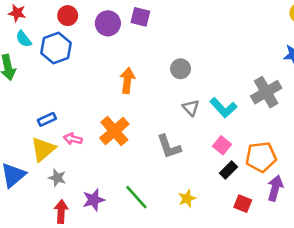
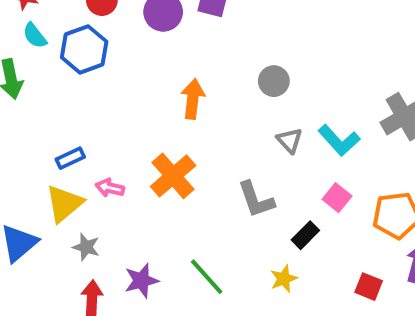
black rectangle: (229, 170) -> (305, 235), moved

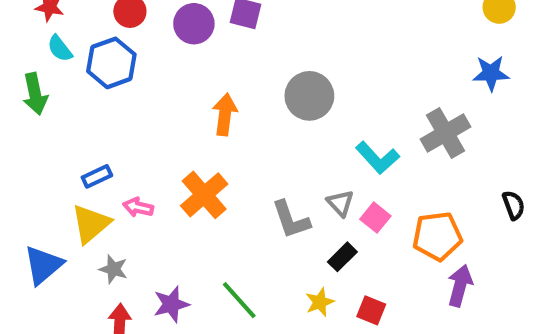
gray circle: (274, 81) -> (309, 96), size x1.5
gray triangle: (290, 140) -> (340, 203), moved
red square: (369, 287) -> (371, 310), moved

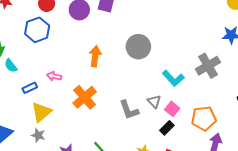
cyan semicircle: (60, 48) -> (11, 66), moved
pink arrow: (138, 207) -> (54, 76), moved
yellow triangle: (91, 224) -> (41, 112), moved
black rectangle: (342, 257) -> (167, 128), moved

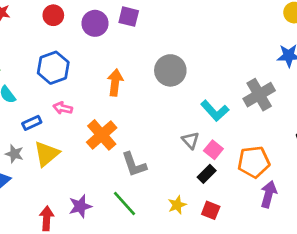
blue hexagon: (37, 30) -> (53, 68), moved
gray L-shape: (129, 110) -> (134, 165), moved
gray star: (38, 135) -> (14, 154), moved

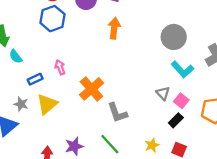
blue hexagon: (53, 68) -> (52, 19), moved
gray circle: (170, 70) -> (174, 37), moved
orange arrow: (115, 83) -> (114, 28), moved
pink arrow: (63, 108) -> (60, 67), turned 56

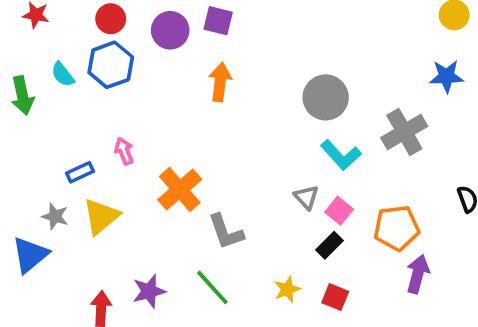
cyan semicircle: (16, 56) -> (63, 74), moved

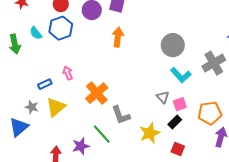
pink square: (339, 211) -> (180, 104), turned 32
green line: (212, 287) -> (102, 134), moved
yellow star: (287, 289) -> (150, 133), moved, size x1.5

